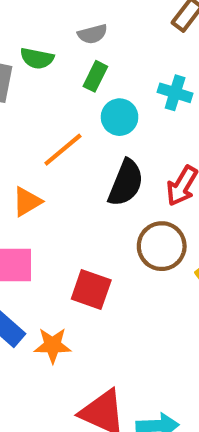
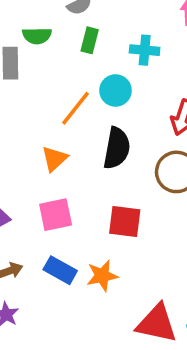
cyan cross: (175, 93) -> (145, 50), moved
cyan circle: (120, 117) -> (116, 90), moved
black semicircle: (126, 183) -> (117, 148), moved

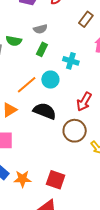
black semicircle: (117, 148) -> (45, 111), turned -90
red square: (125, 221) -> (56, 180), moved

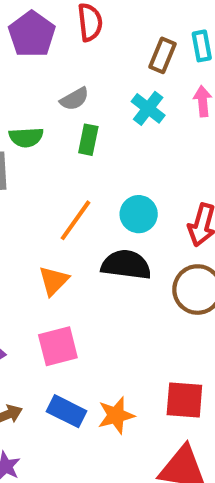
cyan cross: (71, 61) -> (148, 108), moved, turned 35
cyan circle: (50, 80) -> (139, 214), moved

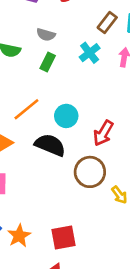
gray semicircle: (74, 99) -> (46, 35), turned 30
red square: (184, 400) -> (64, 238), turned -30
orange star: (116, 415) -> (19, 236), turned -30

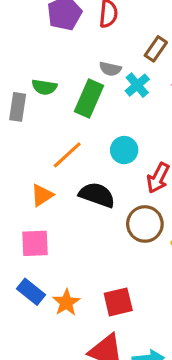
gray semicircle: (46, 35) -> (110, 69), moved
green rectangle: (48, 62) -> (89, 99), size x1.6
cyan circle: (66, 116) -> (124, 150), moved

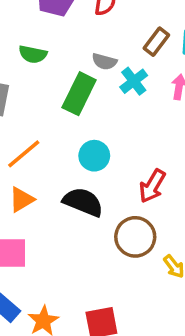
green semicircle: (44, 87) -> (33, 54), moved
cyan circle: (124, 150) -> (94, 156), moved
orange line: (67, 155) -> (24, 154), moved

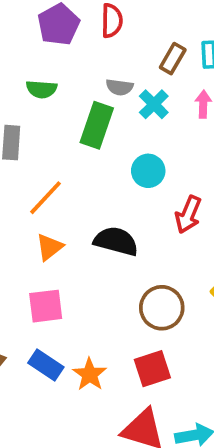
cyan circle: (94, 156) -> (148, 171), moved
brown circle: (135, 237) -> (162, 308), moved

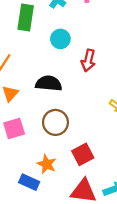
brown circle: (162, 308) -> (55, 122), moved
blue rectangle: (46, 365) -> (29, 182), moved

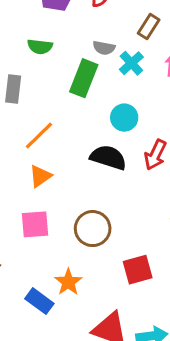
black semicircle: (49, 83) -> (108, 157), moved
red square: (83, 154) -> (138, 270), moved

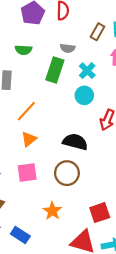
cyan cross: (131, 63) -> (87, 71), moved
black semicircle: (108, 157) -> (75, 142), moved
red square: (138, 270) -> (100, 213), moved
blue rectangle: (39, 301) -> (20, 235), moved

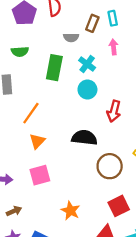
gray semicircle: (68, 48) -> (71, 38), moved
brown circle: (67, 173) -> (110, 166), moved

